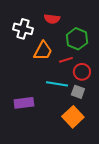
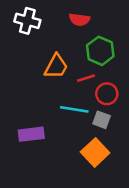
red semicircle: (52, 19) -> (79, 20), moved
white cross: (23, 29) -> (27, 21), moved

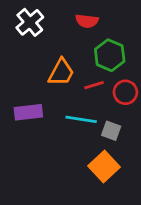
white cross: (27, 21) -> (30, 22), turned 35
red circle: (107, 94) -> (125, 92), moved
purple rectangle: (31, 134) -> (28, 112), moved

